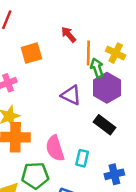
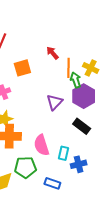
purple triangle: (71, 95) -> (55, 102), turned 48
blue cross: (114, 174) -> (79, 164), moved

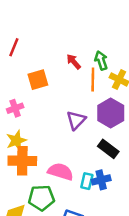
green arrow: (76, 80) -> (101, 60), moved
pink semicircle: (41, 145) -> (61, 172), turned 125
blue cross: (79, 164) -> (101, 180), moved

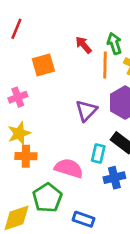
orange cross: (22, 161) -> (26, 156), size x0.7
cyan rectangle: (87, 181) -> (98, 154), moved
green pentagon: (41, 198) -> (47, 198), turned -30

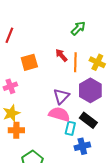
green arrow: (114, 44) -> (78, 28), moved, turned 63
red arrow: (84, 45) -> (61, 55), moved
pink semicircle: (69, 168) -> (59, 114), moved

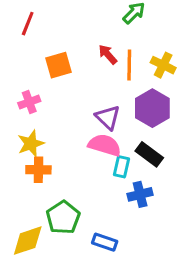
purple triangle: (61, 96) -> (108, 117), turned -30

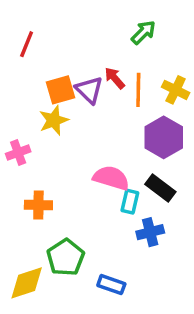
pink cross: (29, 102) -> (18, 153), moved
purple triangle: (108, 117) -> (89, 90), moved
yellow star: (31, 144) -> (54, 120), moved

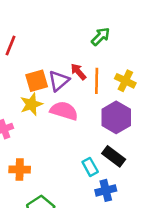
purple triangle: (89, 90) -> (59, 81), turned 35
pink semicircle: (111, 178) -> (64, 111), moved
cyan rectangle: (130, 202) -> (90, 167), turned -42

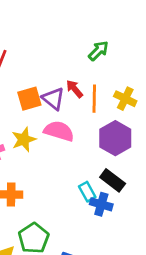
purple triangle: (59, 81) -> (53, 99), turned -40
yellow star: (31, 104) -> (24, 140), moved
blue cross: (106, 190) -> (101, 204), moved, turned 30

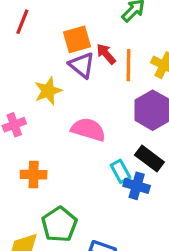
orange square: (29, 99) -> (77, 39), moved
pink semicircle: (59, 131) -> (88, 129), moved
yellow star: (24, 140) -> (48, 91), moved

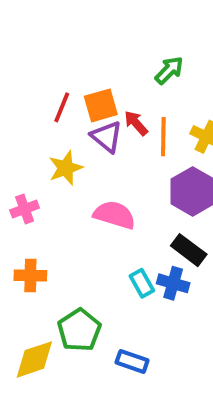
red line: (22, 22) -> (62, 107), moved
cyan rectangle: (120, 171) -> (142, 283), moved
orange cross: (34, 175) -> (30, 275), moved

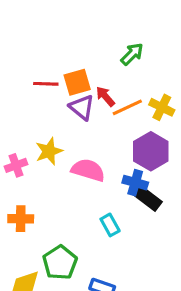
red line: (62, 107) -> (46, 84), turned 70
orange line: (163, 137) -> (127, 107), turned 64
yellow star: (66, 168) -> (49, 151), moved
blue cross: (173, 283) -> (135, 183), moved

